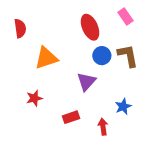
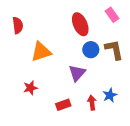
red arrow: (103, 127) -> (92, 103), moved

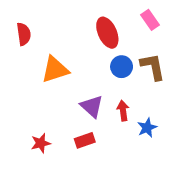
purple triangle: (77, 73) -> (92, 106), moved, turned -30
red star: (30, 88) -> (41, 143), moved
red arrow: (92, 103) -> (123, 111), moved

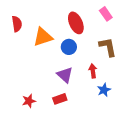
blue circle: (122, 67) -> (69, 47), moved
orange triangle: (55, 69) -> (43, 37), moved
red arrow: (123, 111) -> (93, 71), moved

